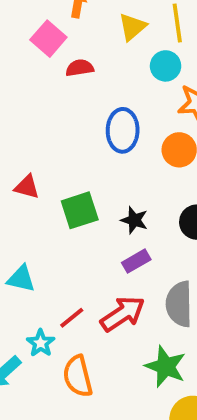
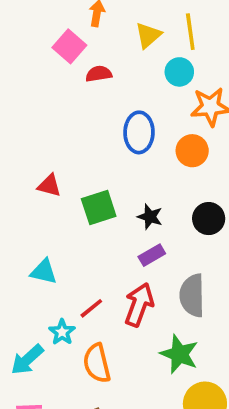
red arrow: (123, 314) -> (139, 305), turned -36

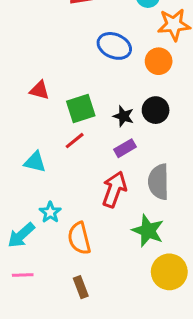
blue ellipse: (139, 132) -> (114, 46), turned -68
black circle: (209, 219) -> (156, 110), moved
red line: (91, 308) -> (75, 141), moved

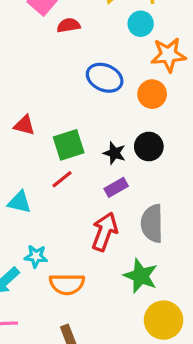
cyan star: (50, 212) -> (36, 256), turned -30
orange semicircle: (79, 238) -> (67, 284), turned -76

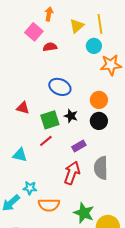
blue ellipse: (105, 78) -> (60, 87), moved
orange circle: (152, 94) -> (99, 100), moved
black star: (114, 153) -> (71, 116), moved
green star: (141, 276) -> (84, 213), moved

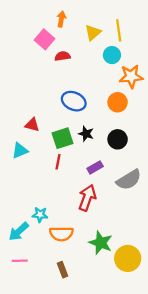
orange circle: (99, 100) -> (118, 102), moved
red line: (46, 141) -> (58, 162), turned -40
cyan triangle: (20, 155) -> (20, 151), moved, turned -35
gray semicircle: (101, 168) -> (129, 180), moved, turned -120

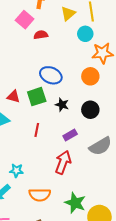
green square: (62, 138) -> (37, 97), moved
cyan star: (40, 215) -> (16, 170), moved

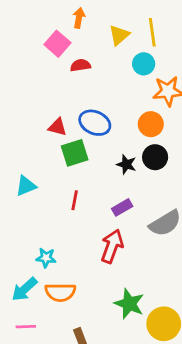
red triangle: (13, 97) -> (57, 127), moved
black star: (62, 105) -> (126, 164), moved
black circle: (90, 110) -> (155, 157), moved
orange semicircle: (40, 195) -> (60, 292), moved

